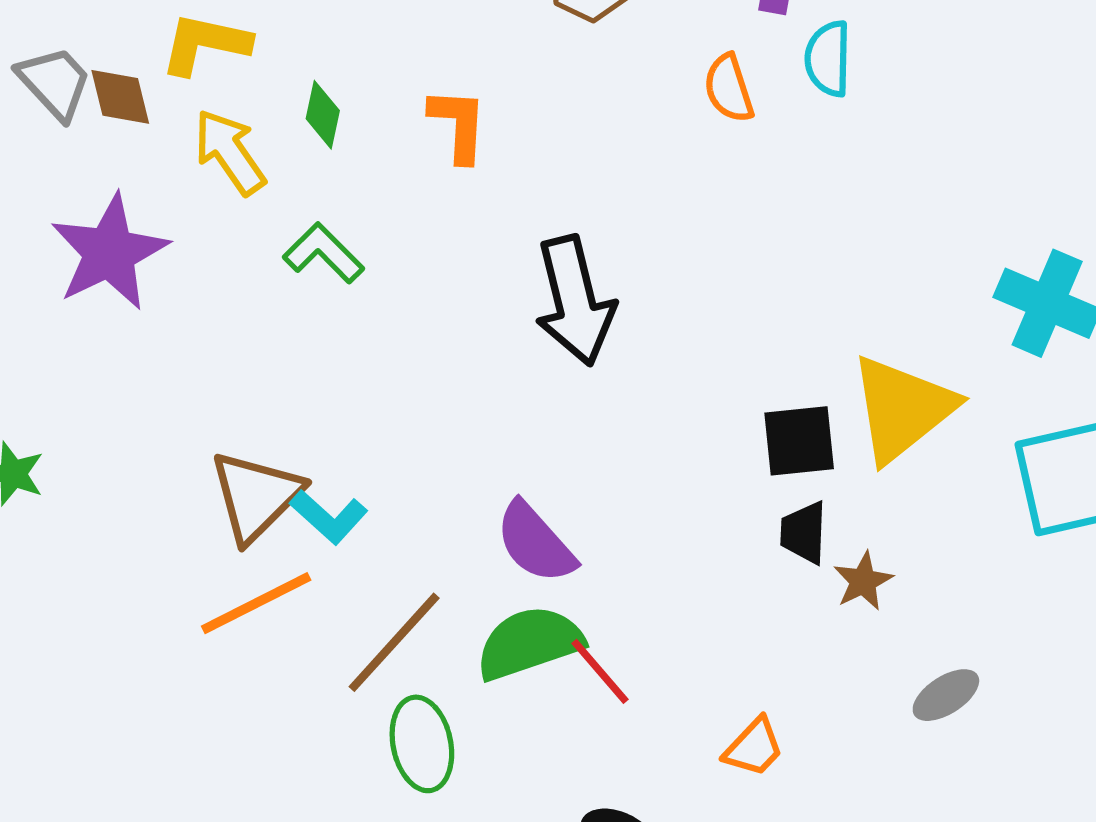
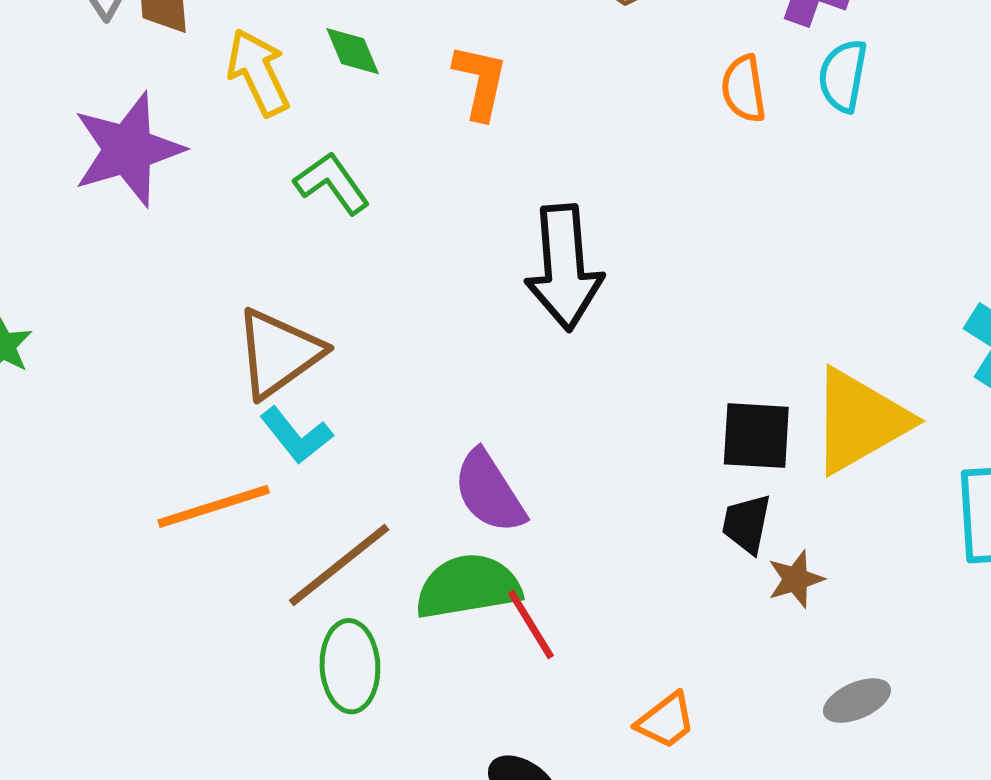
green diamond: (323, 115) -> (353, 51), turned -44
brown triangle: (256, 496) -> (279, 353), moved

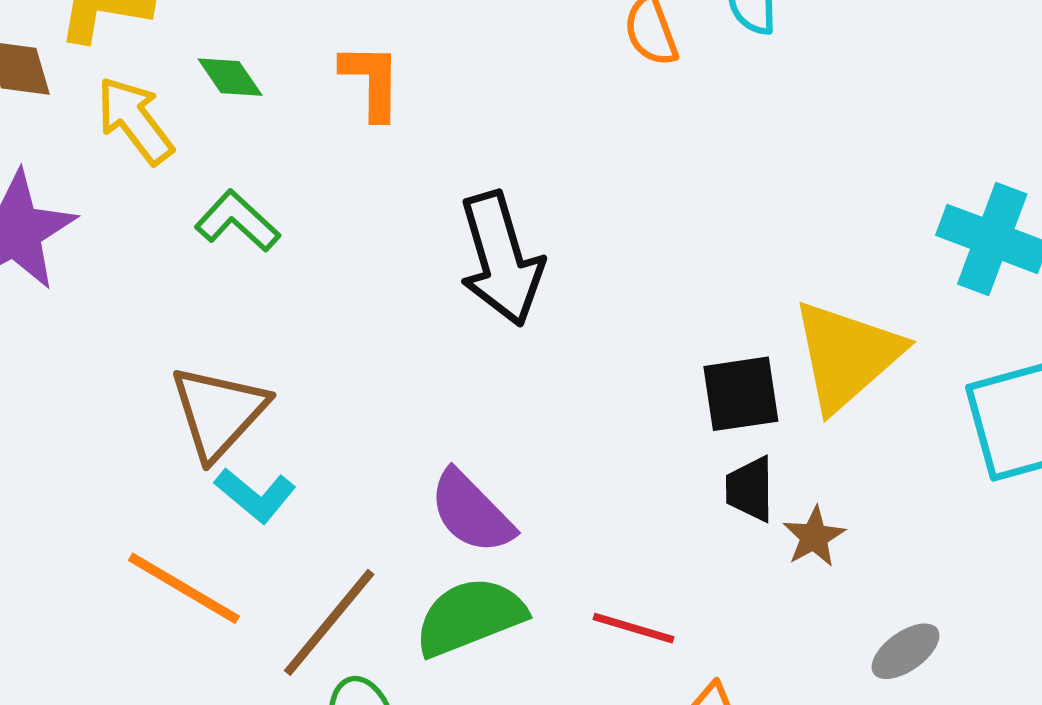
orange line: (214, 506) -> (184, 588), turned 60
red line: (531, 624) -> (633, 628), moved, turned -30

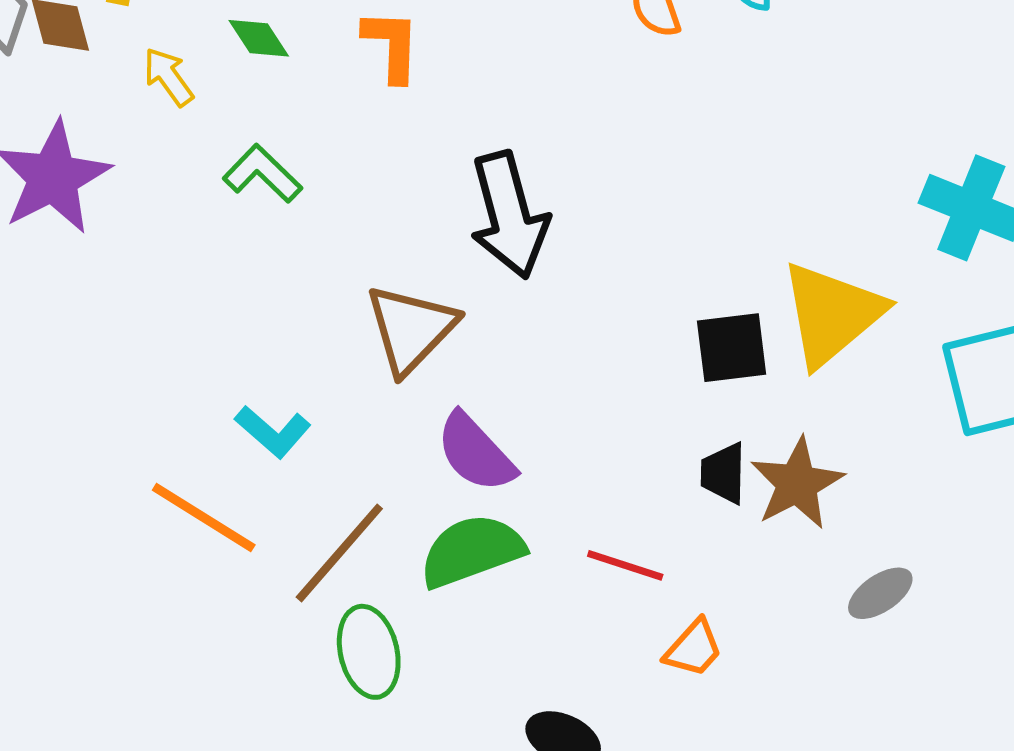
yellow arrow: (135, 120) -> (168, 77), size x0.7
brown triangle: (218, 412) -> (411, 329), moved
black trapezoid: (750, 489) -> (723, 473), moved
brown star: (814, 537) -> (797, 484), size x1.6

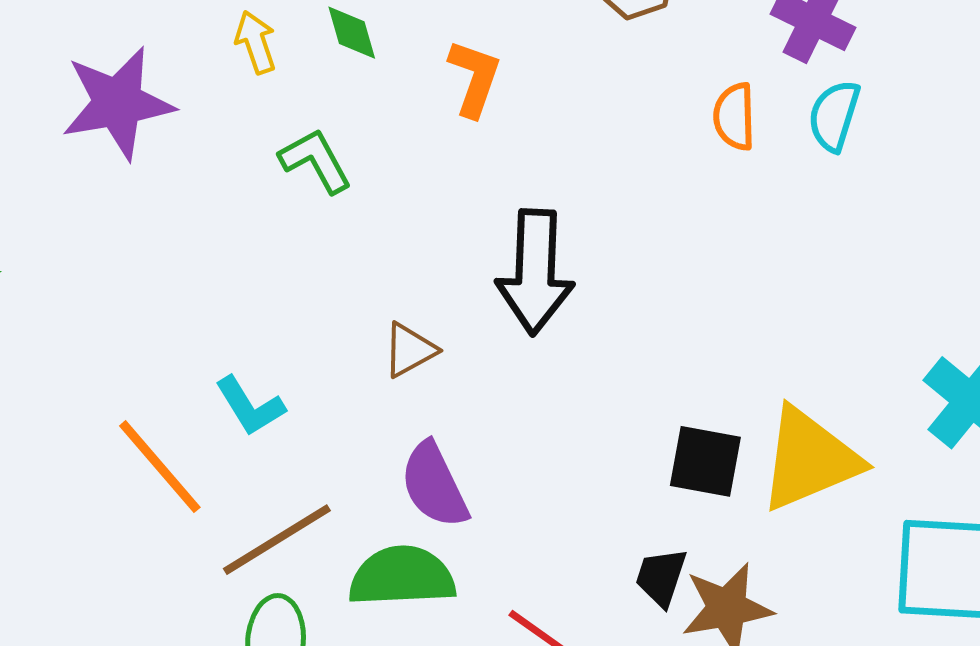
brown triangle: (411, 329) -> (410, 350), size x0.6

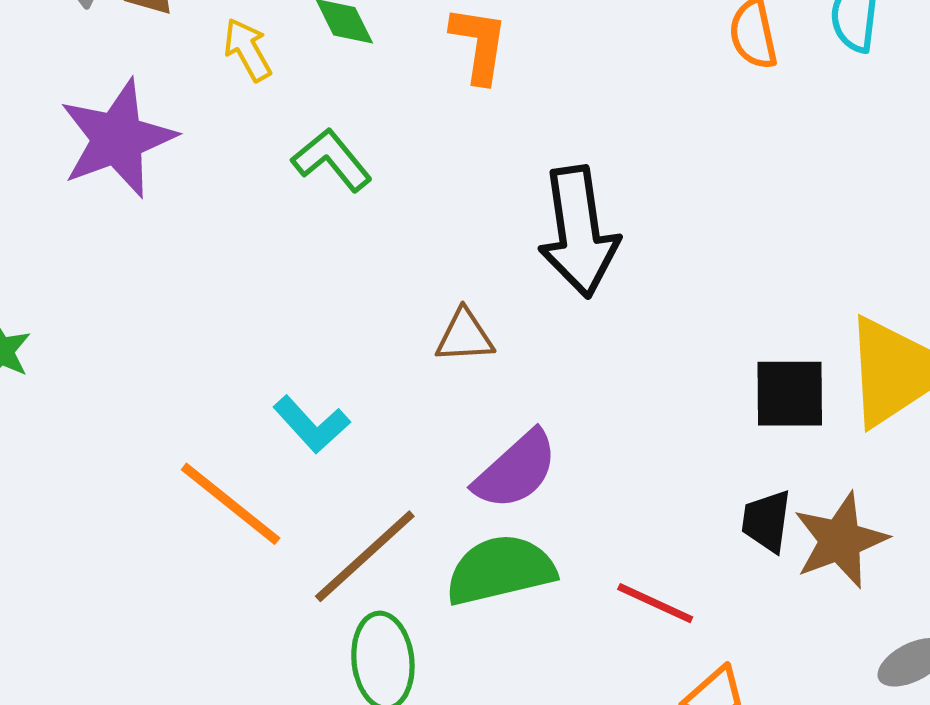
brown triangle: (410, 350) -> (465, 336), turned 36
purple semicircle: (434, 485) -> (516, 470), turned -96

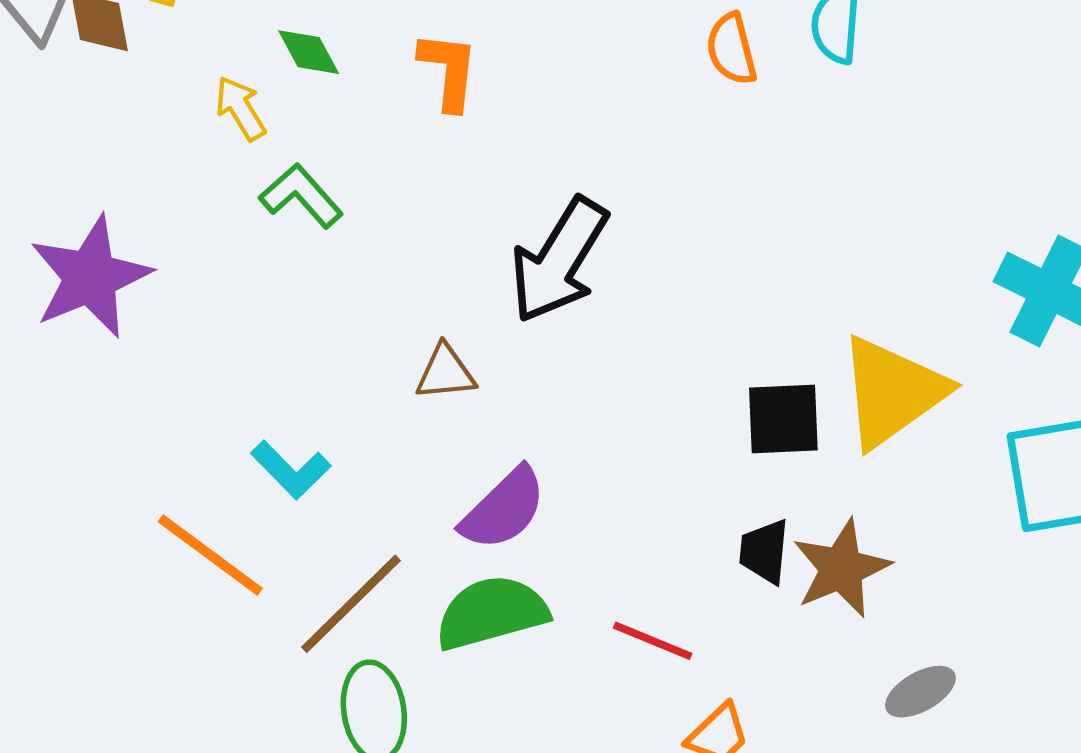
yellow arrow: (247, 50) -> (240, 108), moved
purple star: (117, 139) -> (90, 277), moved
black arrow: (579, 232) -> (559, 260), turned 42

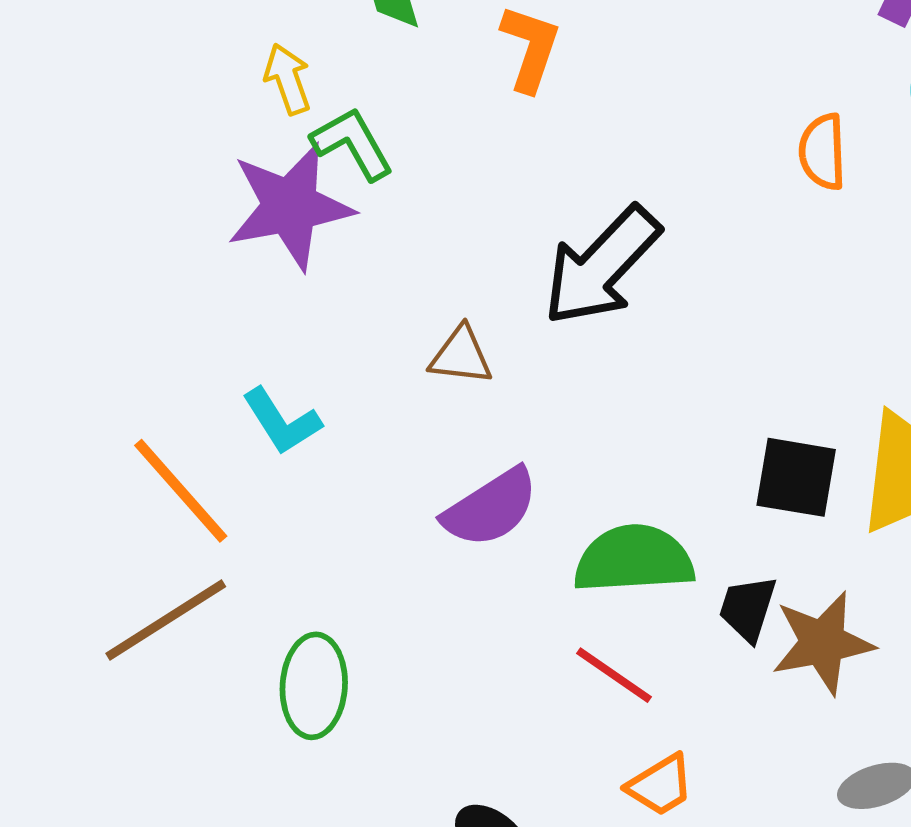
orange semicircle: (731, 49) -> (822, 152), moved
yellow arrow: (240, 108) -> (288, 79), moved
purple star: (90, 277) -> (290, 206), moved
brown line: (351, 604) -> (166, 620), moved
green semicircle: (491, 613) -> (634, 559), moved

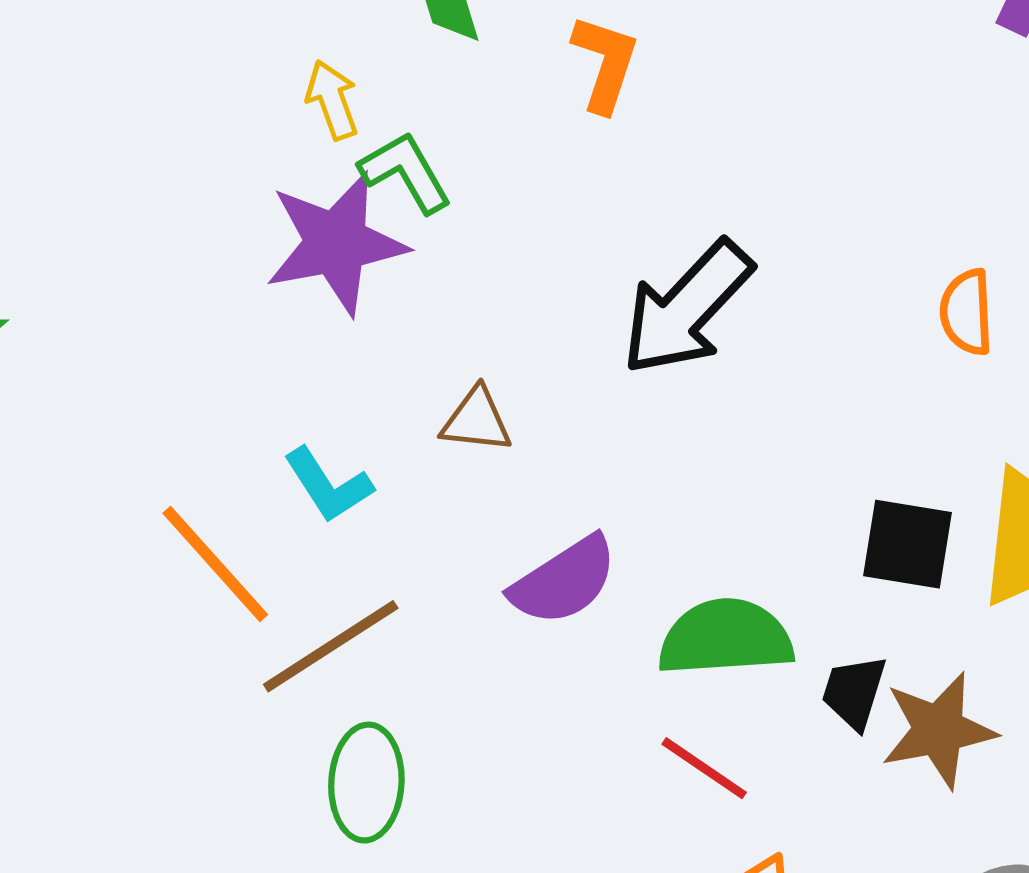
orange semicircle: (822, 152) -> (967, 312), moved
brown triangle: (461, 356) -> (476, 420), moved
brown line: (166, 620) -> (331, 646), moved

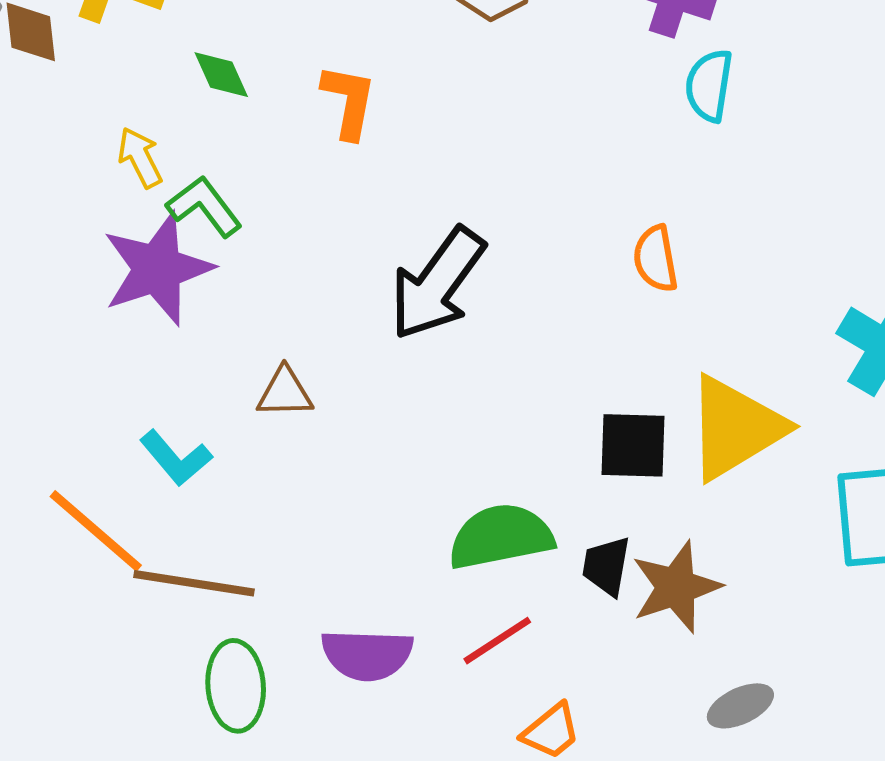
purple semicircle: (564, 581) -> (367, 655), moved, turned 42
brown line: (331, 646) -> (194, 583), turned 49
red line: (704, 768) -> (497, 641), turned -60

